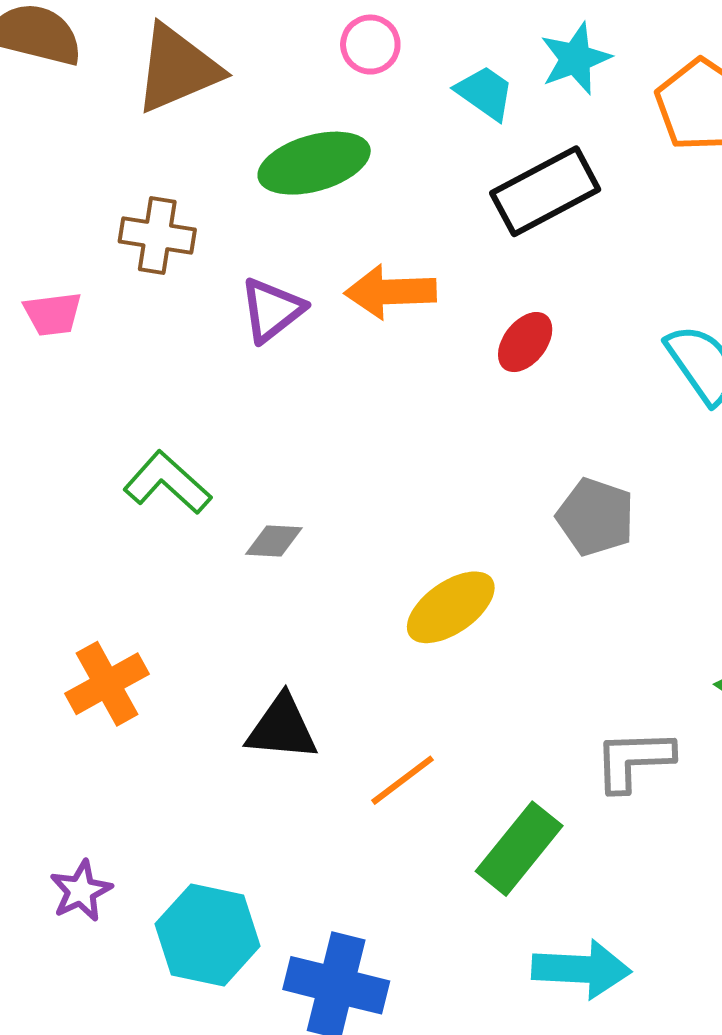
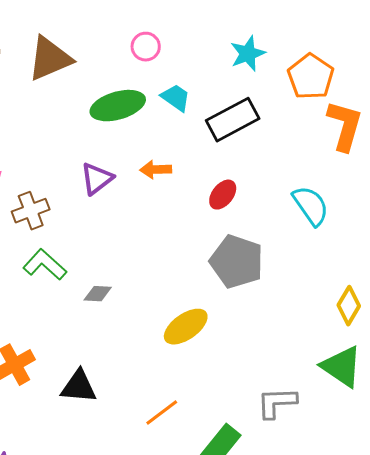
cyan trapezoid: (485, 93) -> (176, 98), moved
brown cross: (157, 235) -> (31, 211), moved, turned -30
orange arrow: (390, 292) -> (156, 170), size x0.7
gray pentagon: (595, 517) -> (237, 262), moved, size x1.4
black triangle: (282, 728) -> (79, 387), moved

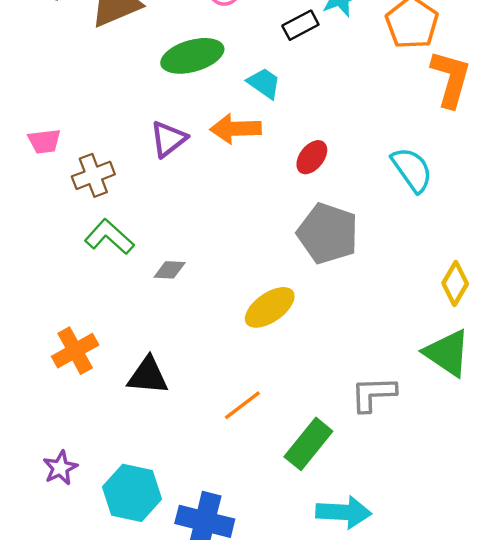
cyan trapezoid: (176, 98) -> (264, 83), moved
black rectangle: (233, 120) -> (300, 25), moved, size x0.6
orange arrow: (156, 170) -> (236, 129), size x1.4

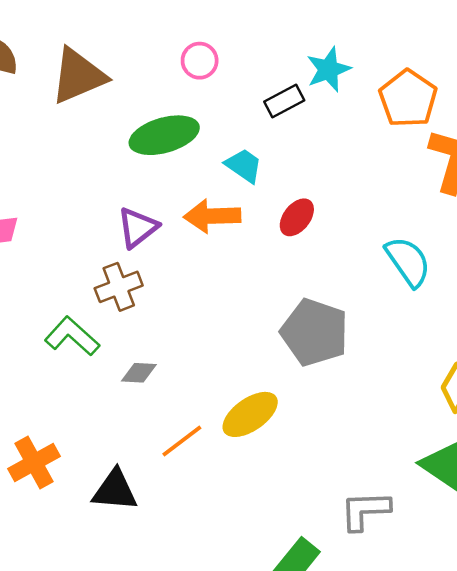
red ellipse: (312, 157) -> (297, 217), moved
brown cross: (93, 175) -> (119, 287), moved
orange line: (242, 405) -> (182, 441), moved

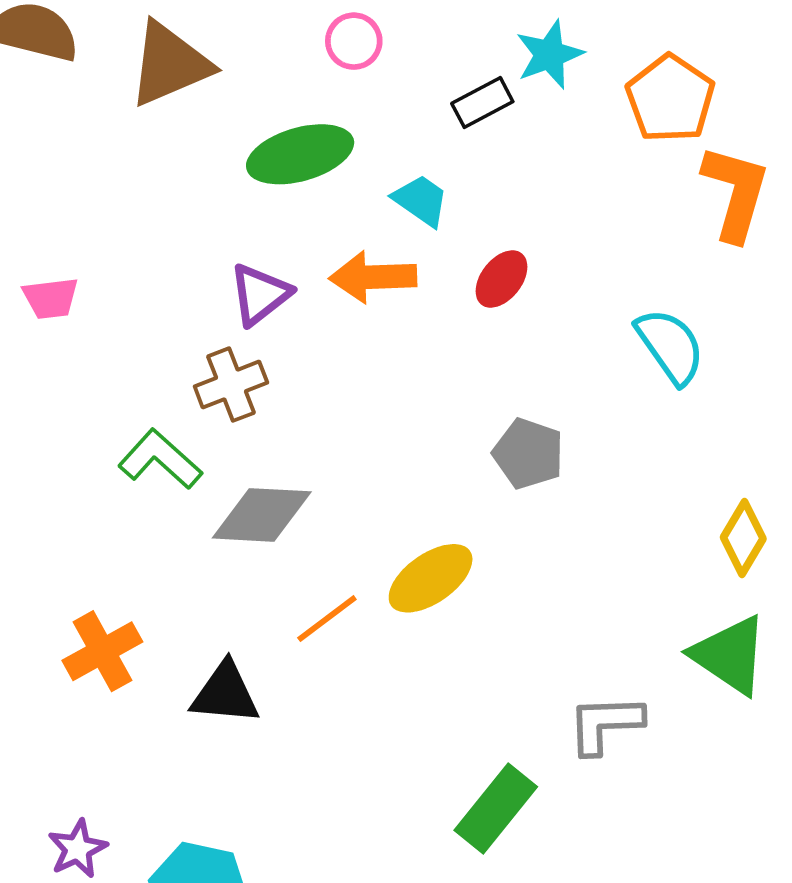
gray pentagon: (315, 332) -> (528, 454), size x0.7
gray diamond: (139, 373) -> (262, 515), size x1.8

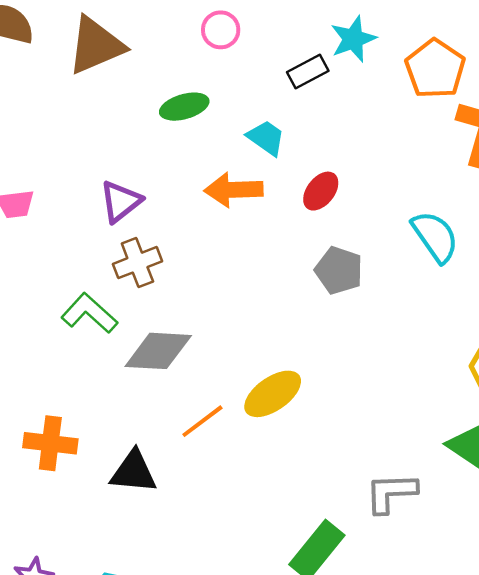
green ellipse: (300, 154) -> (184, 107), size x0.7
purple triangle: (260, 294) -> (121, 201), moved
gray pentagon: (528, 454) -> (339, 270), moved
orange cross: (102, 651) -> (50, 443), turned 36

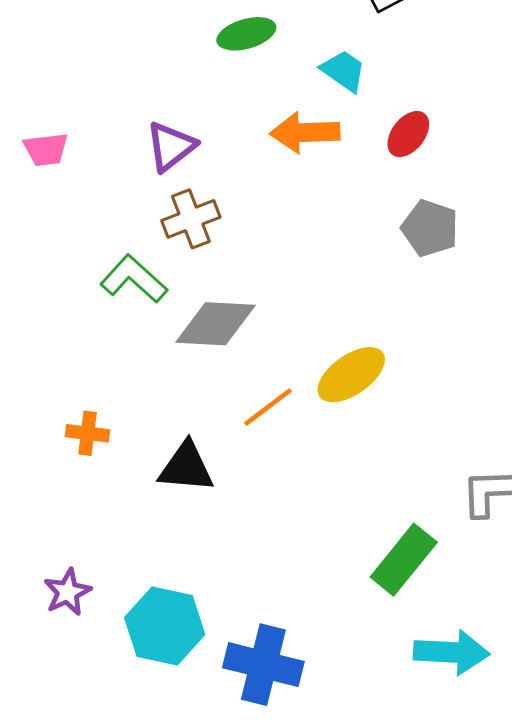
orange cross: (50, 443) -> (88, 433), size x0.7

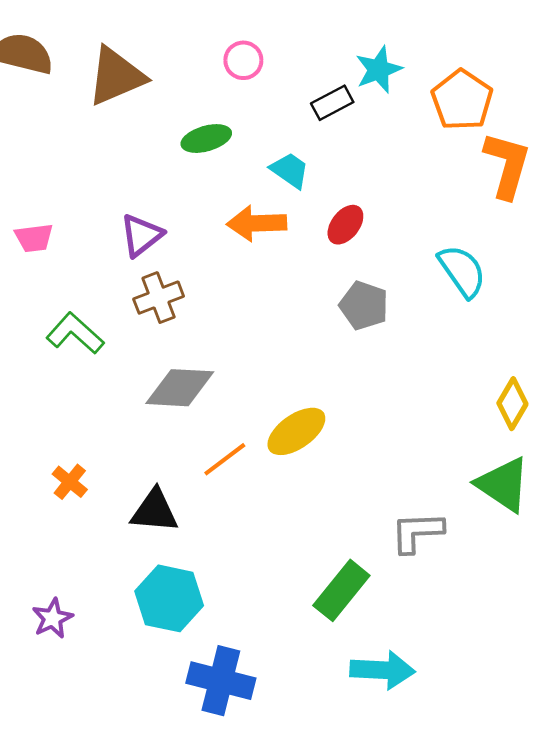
green L-shape: (134, 279) -> (75, 333), moved
orange cross: (88, 433) -> (70, 482), turned 32
cyan hexagon: (165, 626) -> (169, 598), moved

